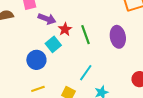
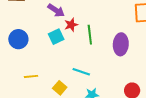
blue circle: (36, 60) -> (18, 39), moved
cyan line: (86, 73) -> (81, 72), turned 60

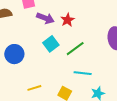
red star: (71, 25) -> (68, 20), moved
green line: (90, 35) -> (75, 49), moved, turned 72

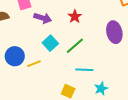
red star: (68, 20) -> (75, 16), moved
yellow line: (34, 88) -> (34, 64), moved

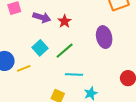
purple arrow: (43, 18) -> (42, 17), moved

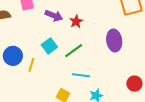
yellow line: (24, 68) -> (31, 65), turned -56

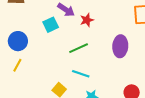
cyan square: (49, 46) -> (51, 25), moved
yellow line: (31, 65) -> (17, 65), moved

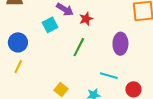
green line: (79, 48) -> (79, 47), turned -36
cyan line: (81, 74) -> (109, 76), moved

